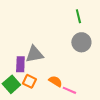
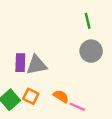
purple rectangle: (20, 64) -> (20, 63), moved

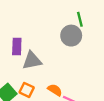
gray circle: (91, 51) -> (71, 36), moved
purple rectangle: (20, 63) -> (17, 46), moved

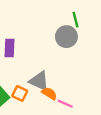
gray triangle: (32, 61) -> (39, 81), moved, turned 36

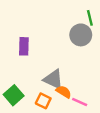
orange square: (20, 93) -> (43, 101), moved

